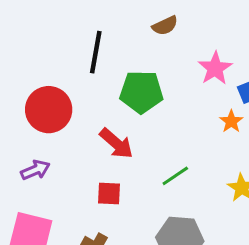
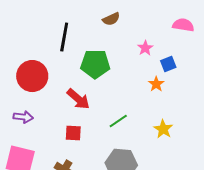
pink star: (215, 68) -> (145, 48), size x0.7
purple arrow: (35, 170) -> (23, 117), turned 30

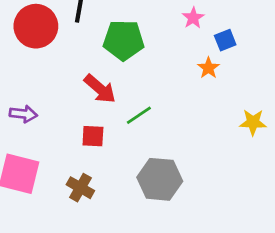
red circle: (32, 76) -> (36, 26), moved
green line: (118, 121) -> (139, 115), moved
yellow star: (163, 129) -> (253, 122), moved, turned -30

